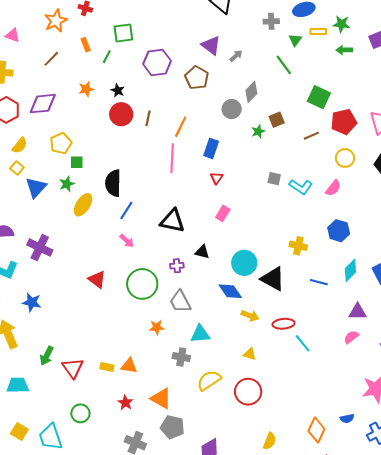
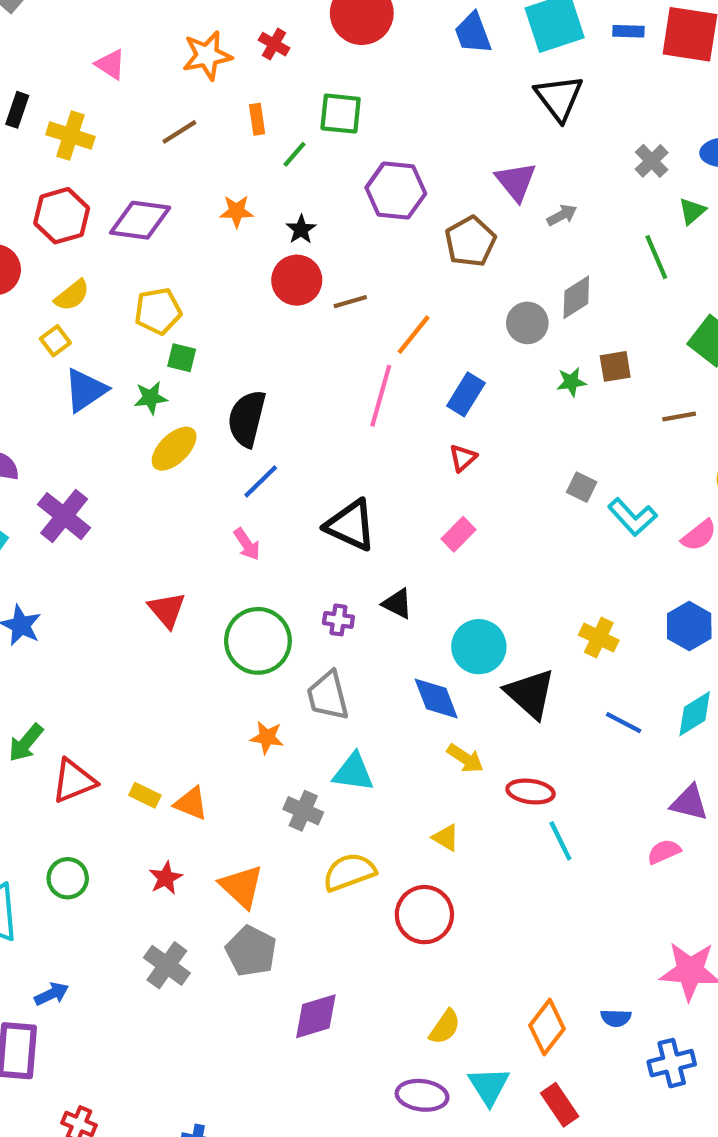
gray cross: (271, 21) -> (652, 161), turned 35
brown line: (148, 118) -> (350, 302), turned 49
red triangle: (73, 368) -> (74, 781), turned 30

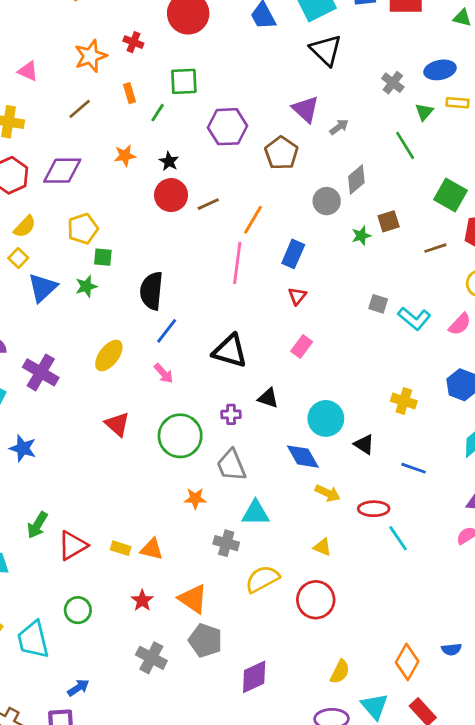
yellow ellipse: (174, 449) -> (109, 356), moved
black triangle: (530, 694) -> (364, 444), size x0.6
blue line: (624, 723) -> (414, 468), moved

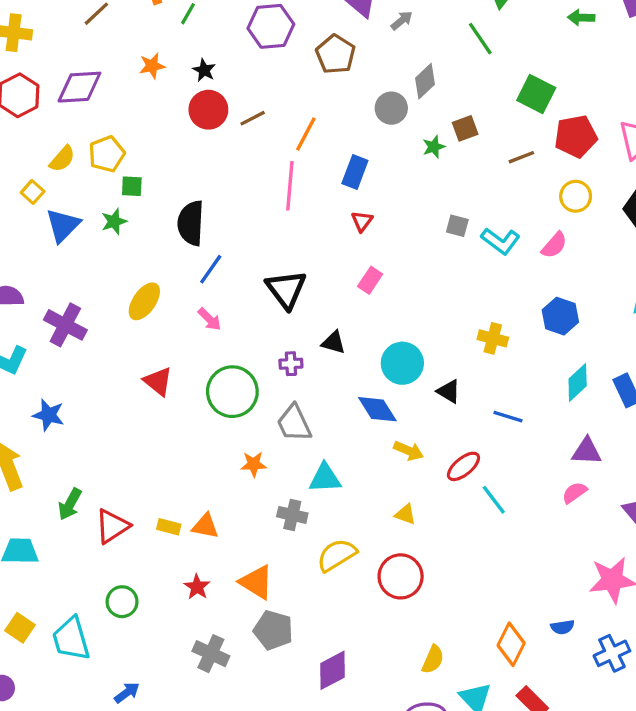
yellow semicircle: (25, 227) -> (62, 159), moved
black triangle: (230, 351) -> (286, 289), turned 39
red ellipse: (374, 509) -> (463, 466), turned -36

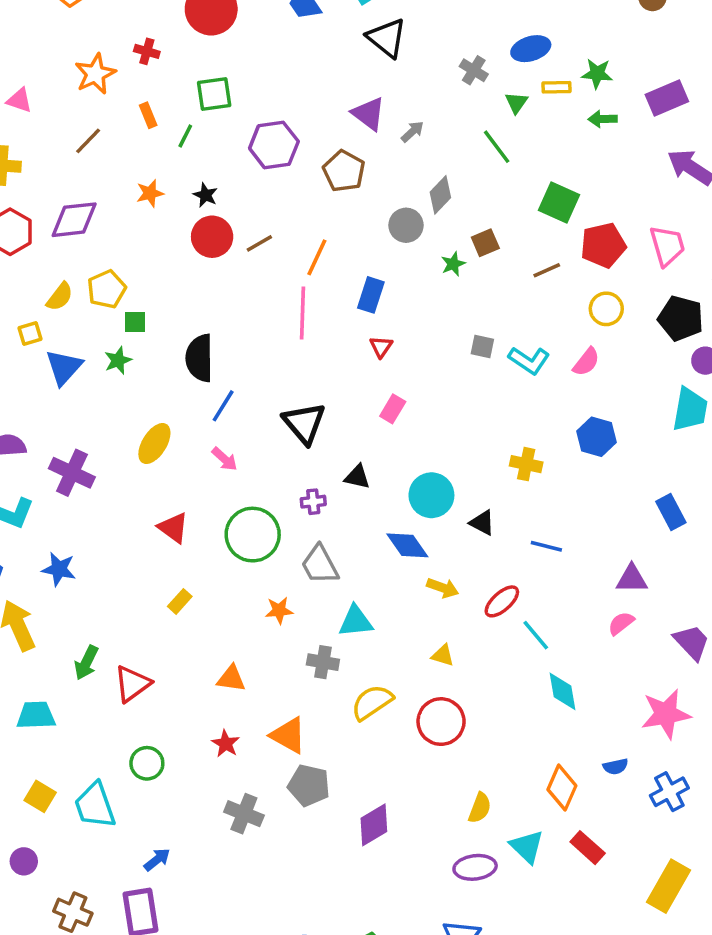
yellow square: (33, 192) -> (30, 334), turned 35
cyan diamond: (578, 382) -> (563, 691), moved, turned -54
yellow rectangle: (169, 527) -> (180, 601), moved, turned -60

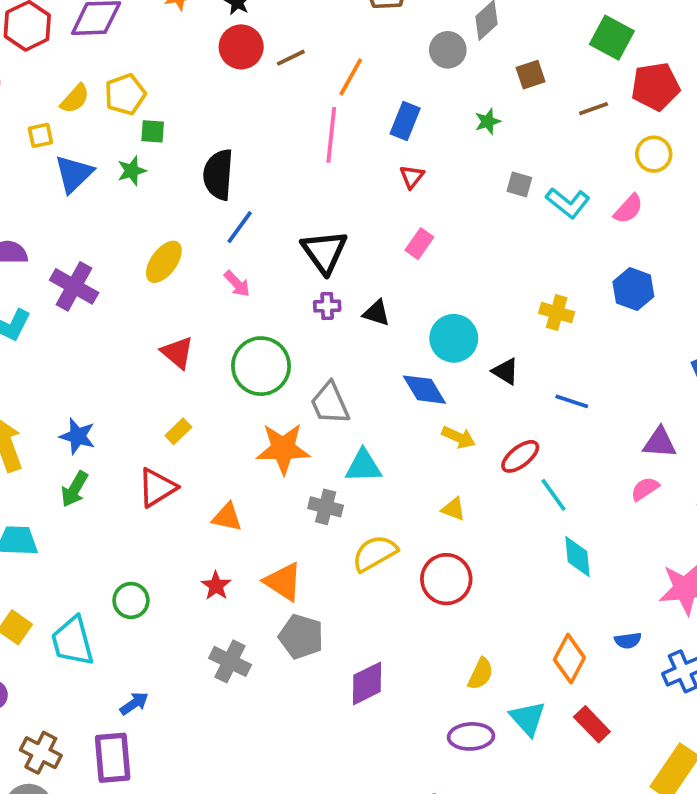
green star: (453, 264) -> (488, 121), moved
purple cross: (313, 502) -> (327, 306), moved
blue star: (59, 569) -> (77, 436), moved
orange star: (279, 610) -> (283, 449), size x1.8
red triangle: (132, 684) -> (157, 488), moved

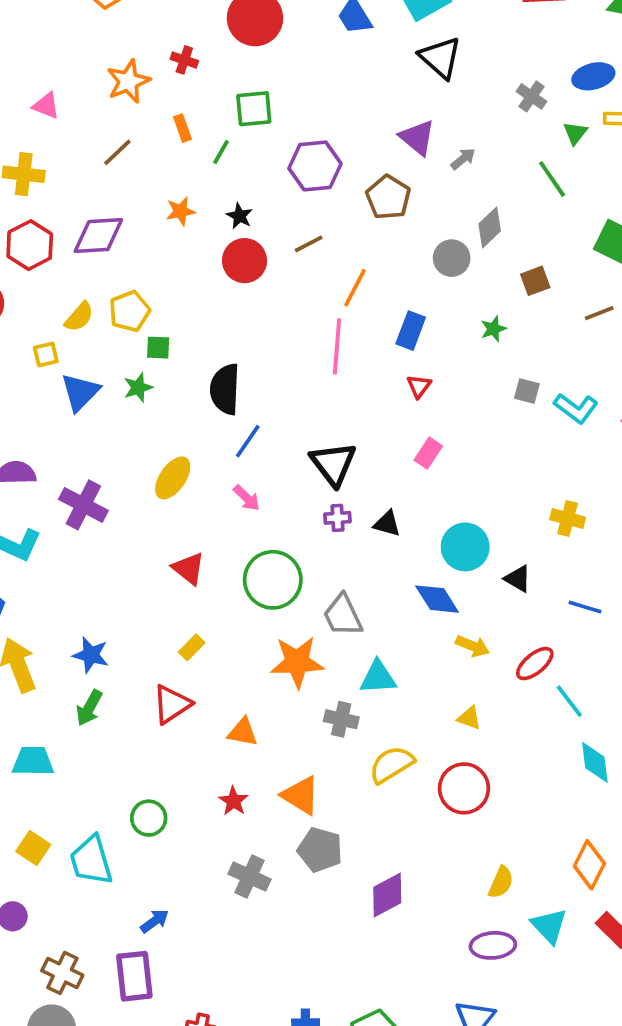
brown line: (291, 58) -> (309, 244), moved

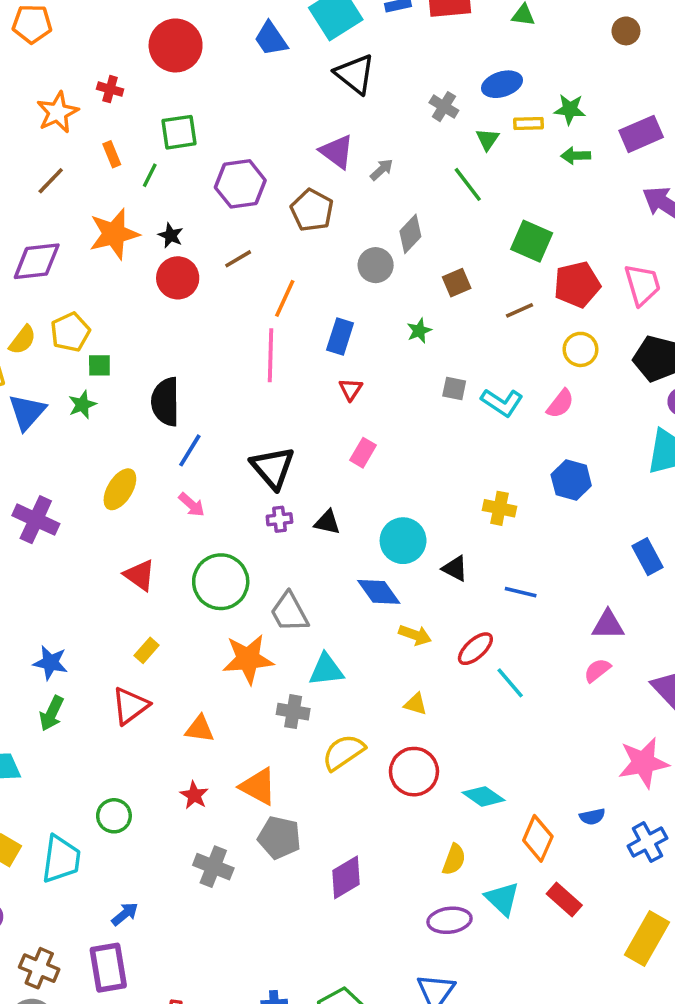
orange star: (181, 211) -> (114, 234), size x1.8
cyan diamond: (595, 762) -> (484, 796), moved, turned -45
cyan trapezoid: (91, 860) -> (61, 859), turned -153

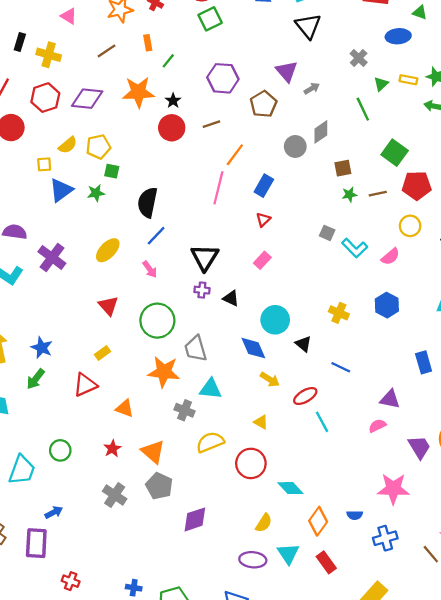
blue ellipse: (502, 84) -> (398, 36), moved
green square: (179, 132) -> (210, 19), moved, turned -30
green star: (419, 331) -> (349, 195), moved

